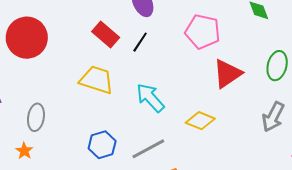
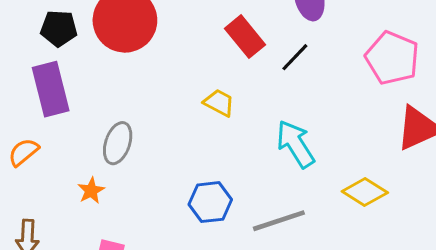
yellow trapezoid: (97, 80) -> (219, 103), size x0.6

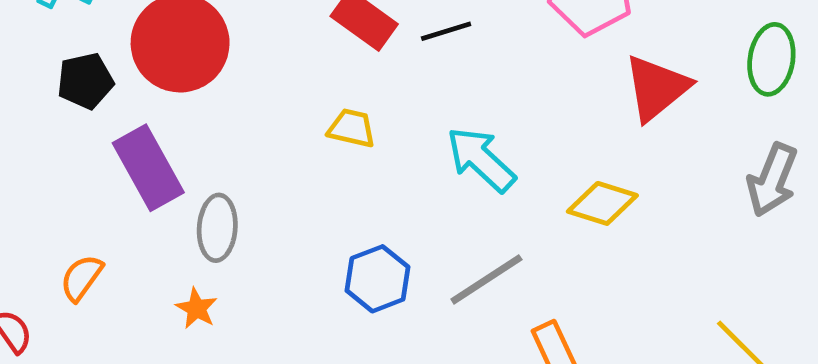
black line: (295, 57) -> (446, 31), turned 44
purple rectangle: (51, 89) -> (148, 168), moved

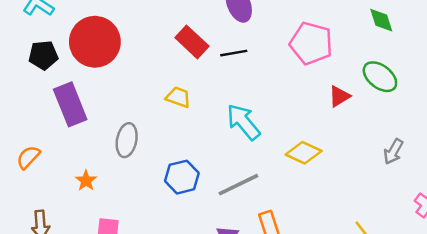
green ellipse: (771, 59) -> (380, 77), moved, turned -68
red triangle: (657, 88) -> (339, 96), size x0.6
gray arrow: (772, 180) -> (393, 152), size x0.7
gray ellipse: (217, 228) -> (127, 140), moved

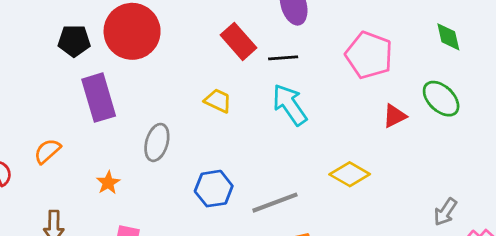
cyan arrow: (243, 122) -> (290, 105), moved
gray arrow: (393, 152) -> (445, 212), moved

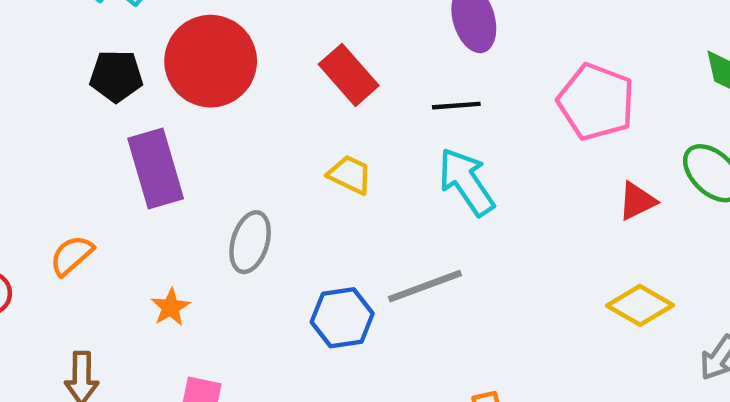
red rectangle: (238, 41) -> (349, 75), moved
yellow diamond: (350, 174) -> (640, 305), moved
gray line: (275, 203) -> (425, 286), moved

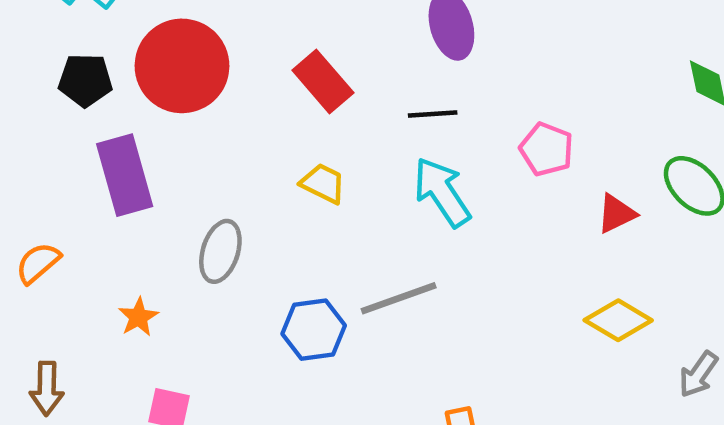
pink pentagon: (596, 102) -> (547, 149), moved, size x0.7

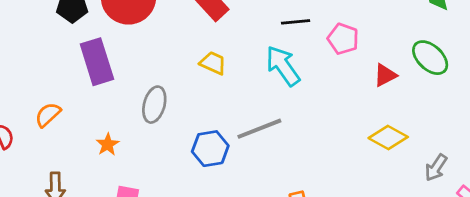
black line: (433, 114) -> (296, 22), moved

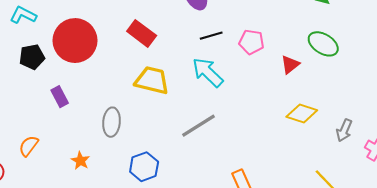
purple rectangle: (97, 62) -> (60, 97), size x0.6
yellow trapezoid: (213, 63) -> (152, 80), size x1.6
blue hexagon: (210, 149) -> (144, 167), moved

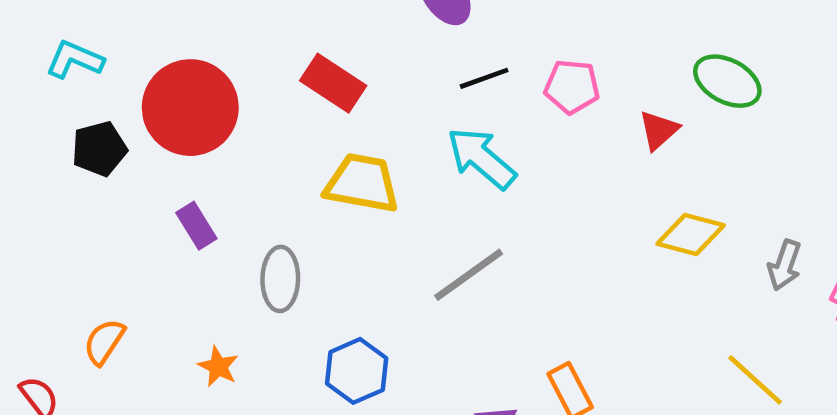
purple rectangle: (60, 97) -> (196, 226), moved

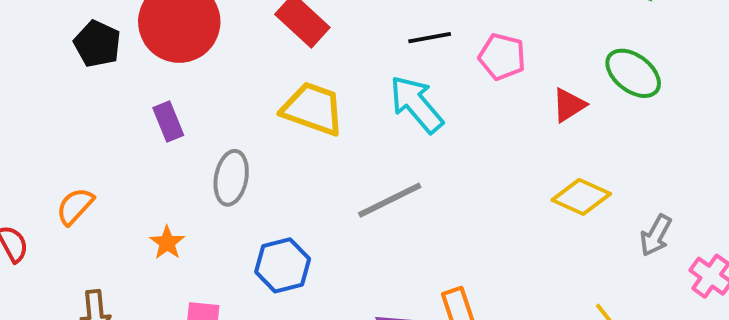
black pentagon: (99, 149) -> (97, 44), turned 30

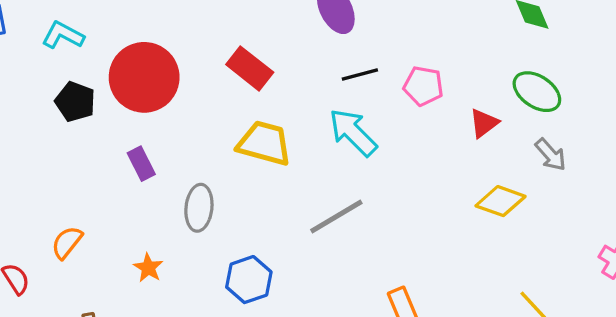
gray arrow: (656, 235) -> (551, 155), moved, turned -66

